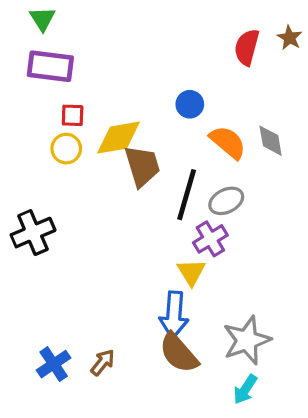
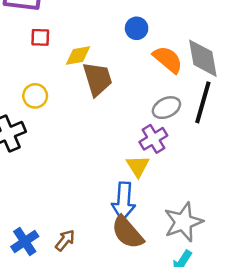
yellow diamond: (119, 138) -> (78, 56), size x0.7
gray diamond: (271, 141) -> (203, 58), size x1.5
yellow circle: (66, 149) -> (35, 96), moved
black line: (187, 195) -> (203, 102), moved

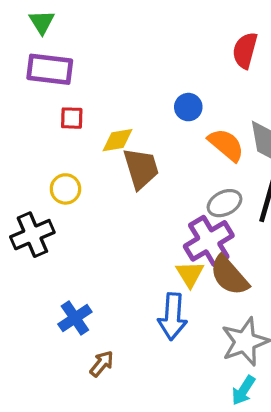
purple cross: (153, 139) -> (209, 241), size x1.4
brown semicircle: (127, 232) -> (229, 276), moved
blue cross: (25, 242) -> (75, 318), moved

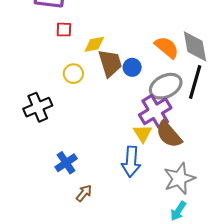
blue circle: (188, 107) -> (132, 67), moved
yellow circle: (65, 189) -> (73, 74), moved
gray ellipse: (225, 203) -> (166, 86), size x1.4

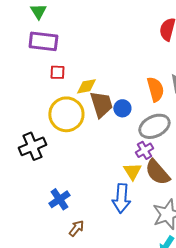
orange semicircle: (167, 47) -> (155, 89), turned 35
yellow circle: (73, 74) -> (66, 114), size x1.8
purple cross: (155, 111) -> (144, 150), size x0.6

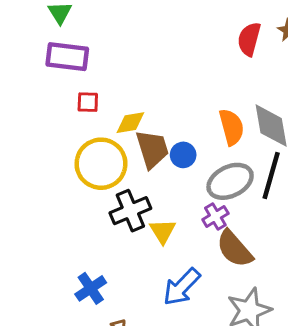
black cross: (32, 146) -> (130, 211), moved
yellow triangle: (132, 171) -> (163, 231), moved
blue arrow: (121, 198) -> (182, 287), turned 40

